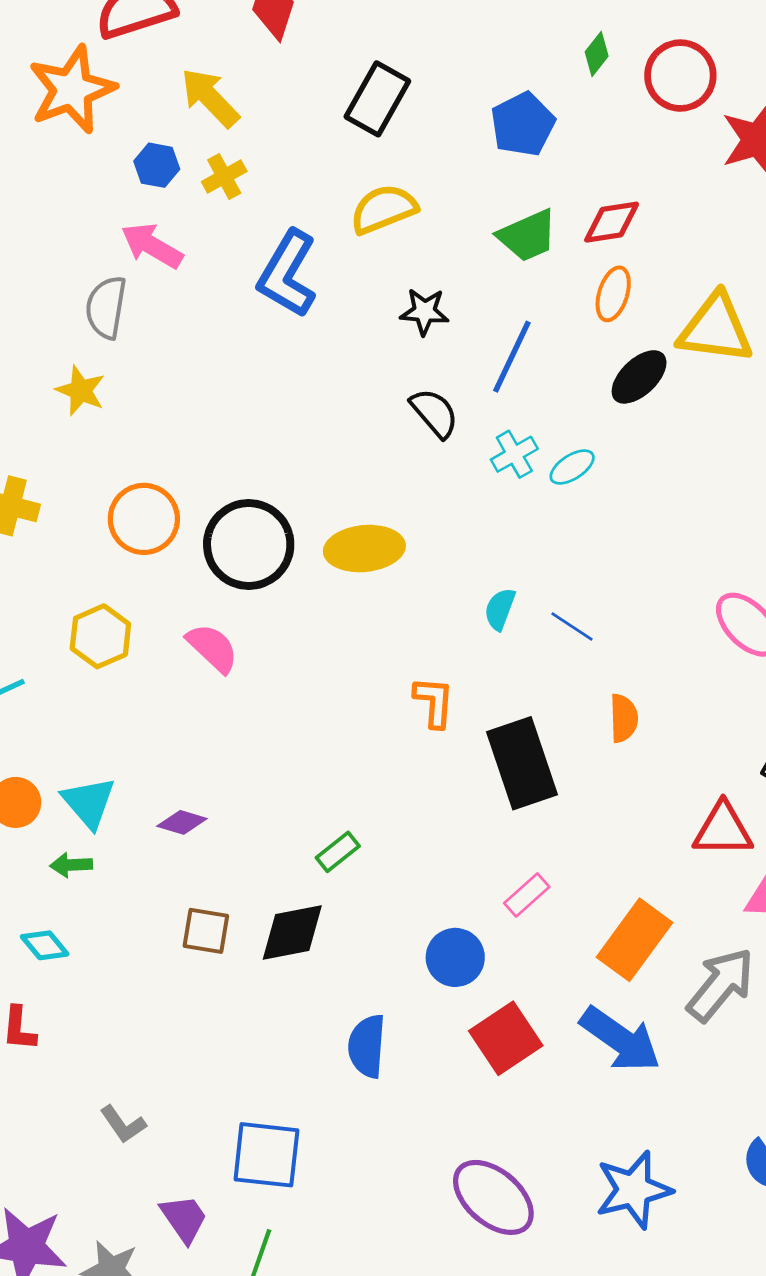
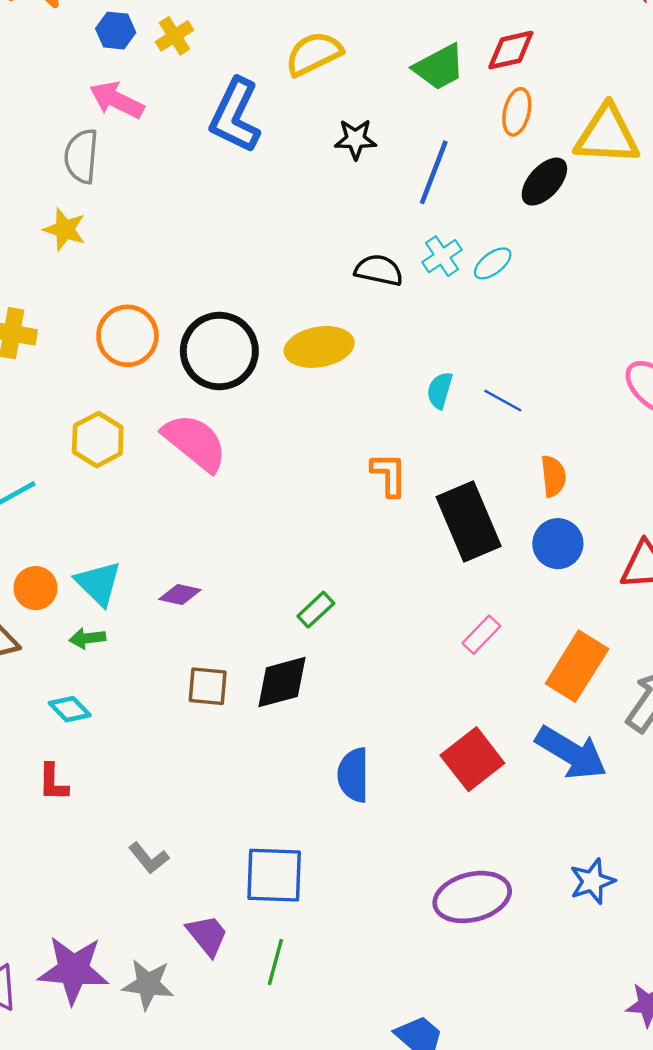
black semicircle: (434, 413) -> (379, 270), moved, turned -33
pink semicircle: (212, 648) -> (195, 442), size x1.4
blue circle: (455, 957) -> (558, 544), moved
blue star: (634, 1190) -> (592, 881), size x0.7
purple ellipse: (493, 1197) -> (472, 897), turned -50

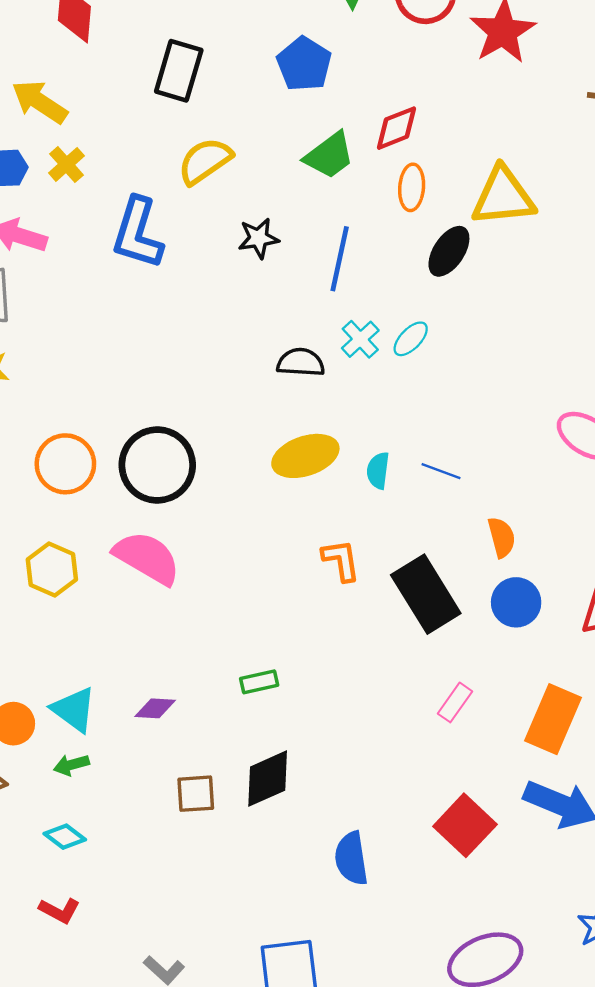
yellow ellipse: (319, 347) -> (305, 456), moved
green rectangle: (316, 610) -> (259, 682), moved, turned 39
red L-shape: (53, 782) -> (60, 911), turned -54

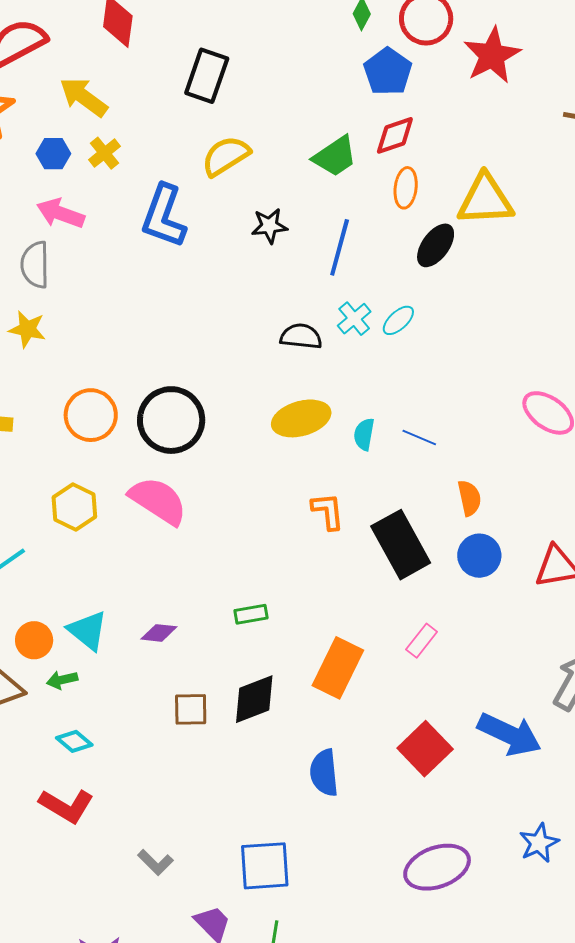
blue pentagon: (304, 64) -> (388, 72), moved
orange rectangle: (553, 719) -> (338, 668), moved
green arrow: (71, 765) -> (62, 680), moved
red L-shape: (60, 911) -> (66, 806), size x1.5

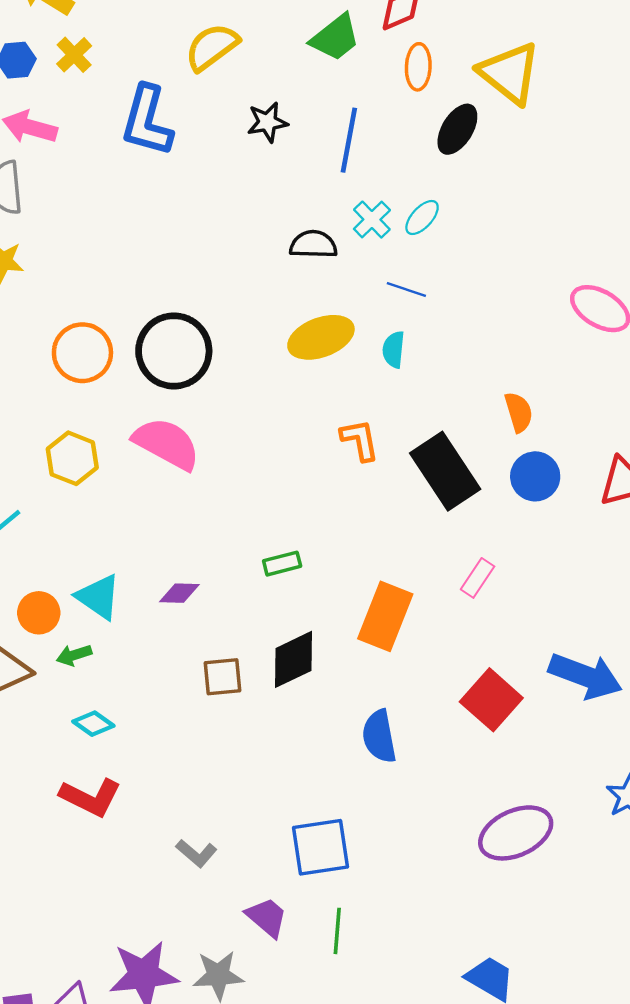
yellow triangle: (485, 200) -> (510, 73), turned 46
blue line: (419, 437) -> (406, 289), moved

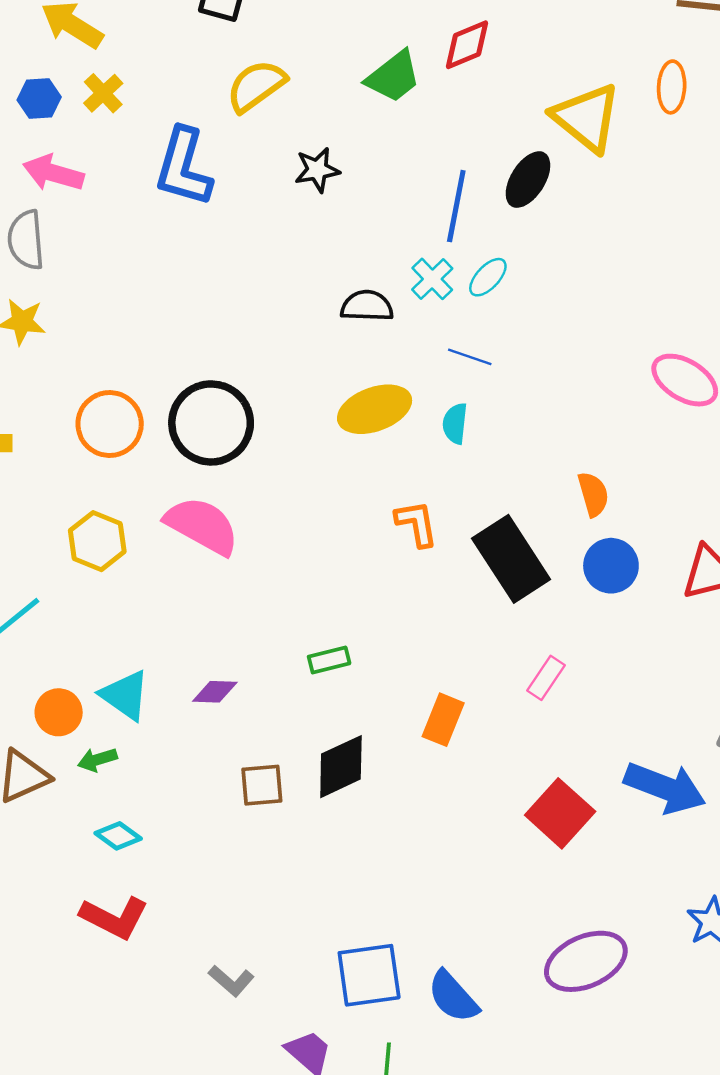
orange ellipse: (418, 67) -> (672, 87), moved
blue line: (349, 140) -> (456, 206), moved
orange rectangle: (385, 616) -> (443, 720), size x0.7
blue semicircle: (379, 736) -> (453, 997), moved, turned -32

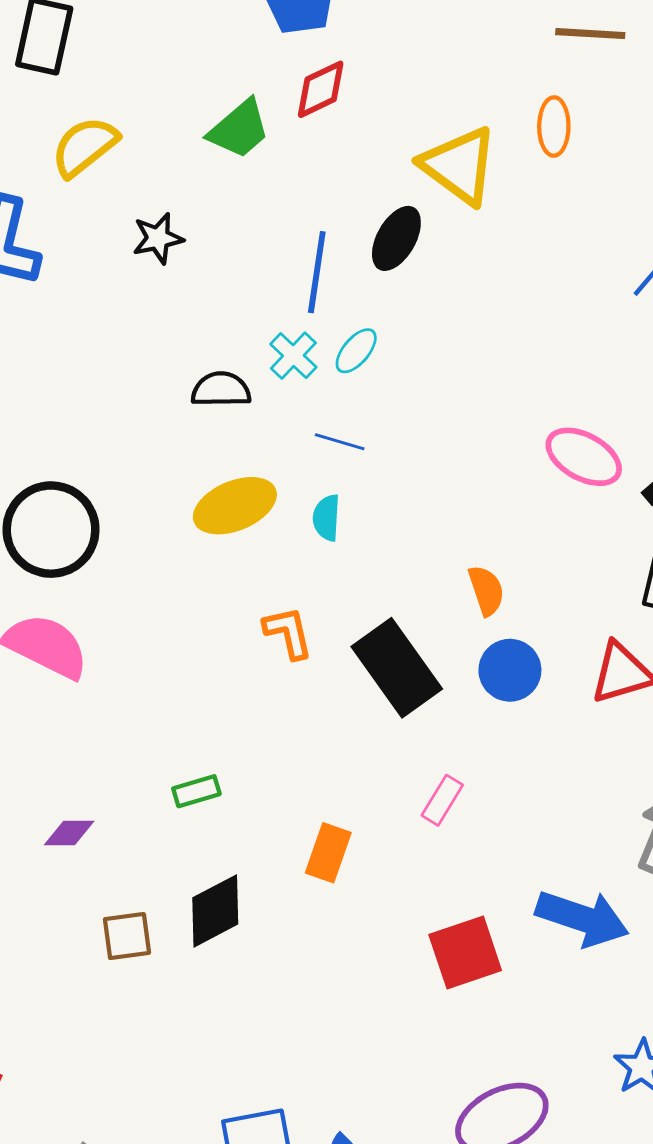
red square: (560, 813) -> (465, 952), turned 32

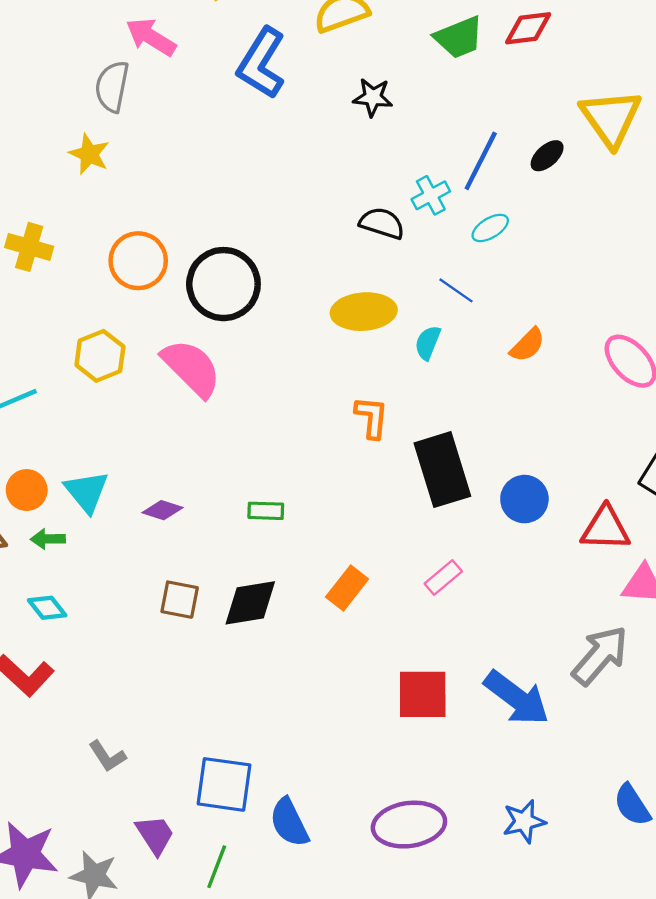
black ellipse: (396, 238) -> (547, 156), size x0.7
cyan cross: (293, 356) -> (431, 195), moved
orange semicircle: (486, 590) -> (527, 345), moved, turned 45

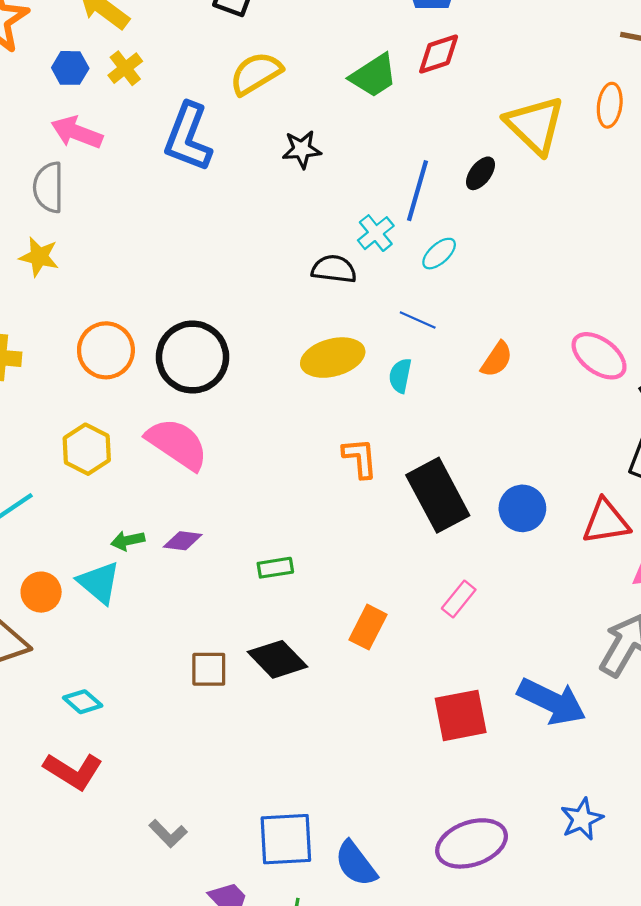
purple diamond: (162, 510) -> (183, 541), moved
green arrow: (48, 539) -> (128, 540), moved
black diamond: (250, 603) -> (277, 659), turned 66

